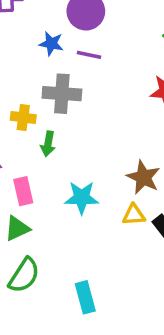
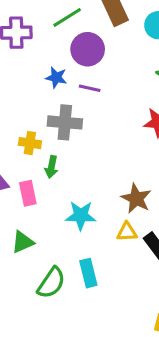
pink rectangle: (23, 191) -> (28, 193), moved
green semicircle: (24, 275) -> (51, 283), moved
cyan rectangle: (85, 297) -> (88, 273), moved

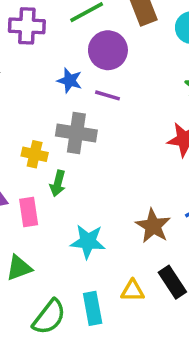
yellow triangle: (127, 232) -> (133, 291), moved

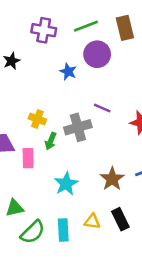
purple line: (107, 95) -> (102, 108), moved
gray cross: (76, 133) -> (78, 127), moved, turned -32
cyan star: (88, 242) -> (66, 184), turned 30
green triangle: (19, 268) -> (15, 208), moved

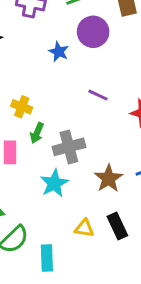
gray cross: (78, 127) -> (69, 147), moved
cyan rectangle: (63, 230) -> (47, 258), moved

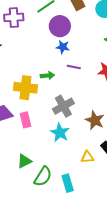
blue star: (59, 52) -> (63, 47), moved
yellow cross: (22, 107) -> (25, 88), size x1.6
green arrow: (37, 133) -> (47, 76), moved, turned -104

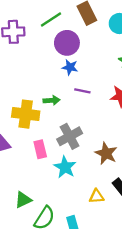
pink rectangle: (25, 120) -> (40, 149), moved

